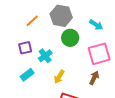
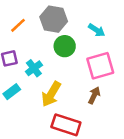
yellow arrow: (59, 77) -> (51, 94), size x1.5

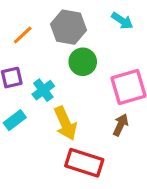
cyan arrow: (97, 30) -> (122, 21), moved
yellow arrow: (51, 94) -> (65, 123), turned -55

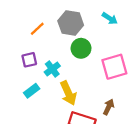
brown arrow: (121, 125) -> (109, 107), moved

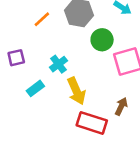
green circle: (81, 48) -> (102, 40), moved
purple square: (29, 60) -> (16, 58), moved

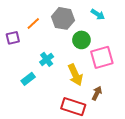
purple square: (16, 58) -> (13, 38), moved
yellow arrow: (76, 91) -> (75, 75), moved

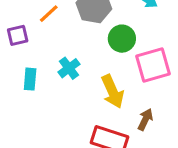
cyan rectangle: (28, 79) -> (30, 79), moved, turned -48

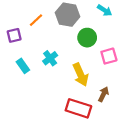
pink square: (153, 65) -> (109, 56), size x0.7
cyan rectangle: (30, 79) -> (23, 66), turned -40

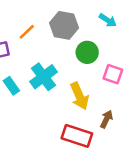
pink square: (109, 56) -> (113, 74), turned 35
cyan cross: (50, 58) -> (43, 77), size x1.5

